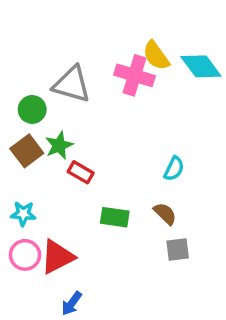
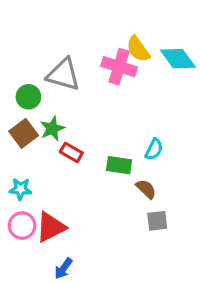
green rectangle: (115, 217) -> (119, 165), moved

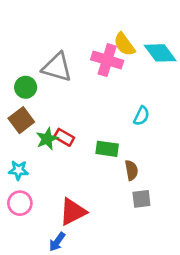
green star: (52, 129) -> (47, 139), moved
cyan semicircle: (154, 149) -> (141, 116), moved
brown semicircle: (146, 189) -> (131, 170), turned 36
red triangle: (51, 227) -> (73, 212), moved

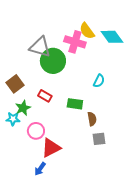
green circle: (26, 87) -> (53, 61), moved, size x1.6
green star: (47, 139) -> (23, 108), moved
pink circle: (20, 203) -> (36, 131), moved

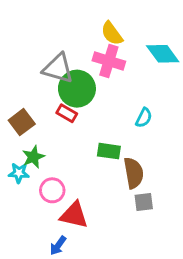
yellow semicircle: (87, 31) -> (112, 33), moved
red rectangle: (45, 96) -> (67, 113), moved
brown semicircle: (92, 119) -> (134, 173), size x1.5
red triangle: (51, 148) -> (74, 215), turned 40

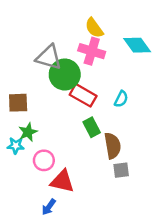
red rectangle: (67, 113) -> (83, 95), moved, size x1.5
brown square: (22, 122) -> (18, 103), turned 35
green rectangle: (109, 151) -> (92, 127), turned 54

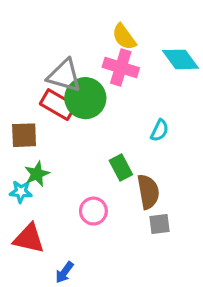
red rectangle: (83, 95) -> (58, 105), moved
pink circle: (44, 160) -> (93, 211), moved
red triangle: (62, 181) -> (29, 238), moved

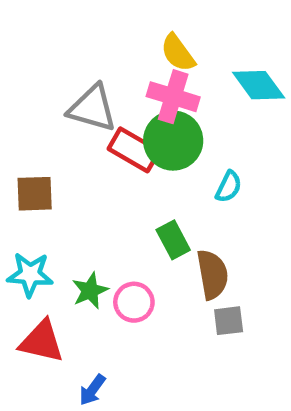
green circle: (85, 98) -> (173, 141), moved
red rectangle: (58, 105) -> (134, 150), moved
green star: (37, 174) -> (90, 291), moved
cyan star: (21, 192) -> (30, 274), size x1.4

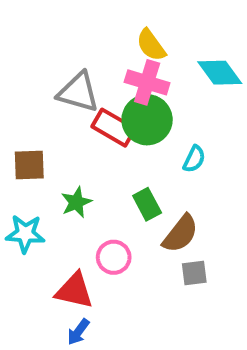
brown semicircle: (212, 274) -> (180, 234), turned 48
green star: (90, 291) -> (76, 202), moved
red triangle: (42, 341) -> (74, 291), moved

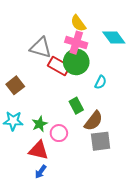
brown square: (29, 165) -> (15, 85), turned -36
green star: (76, 202) -> (40, 124), moved
gray square: (194, 273) -> (101, 141), size x1.5

